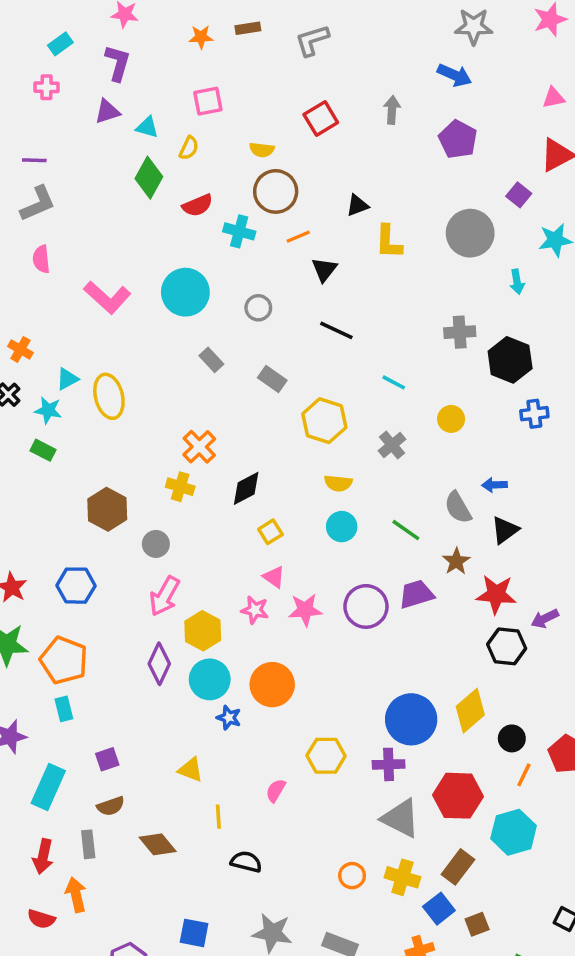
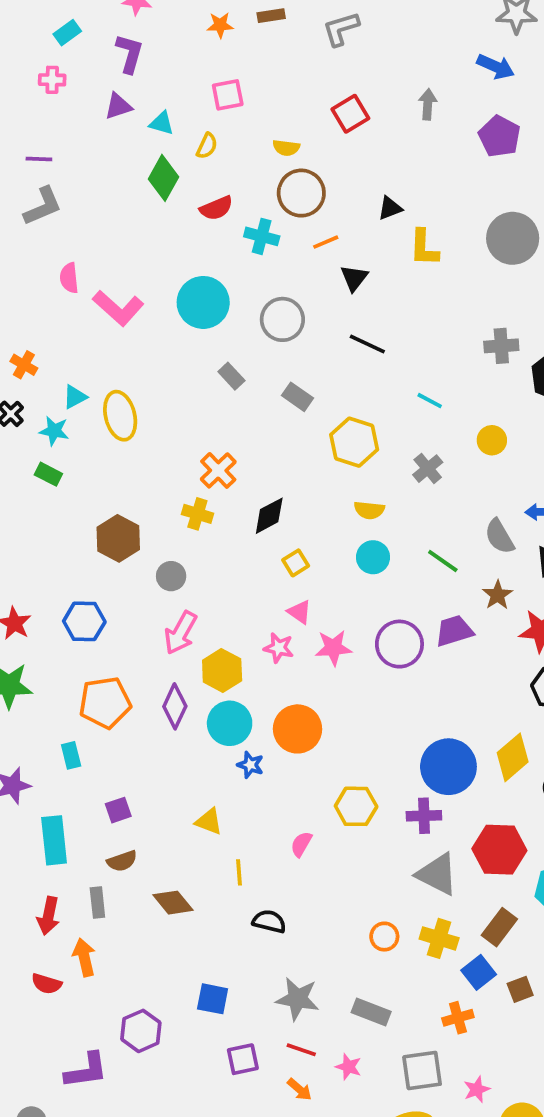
pink semicircle: (41, 259) -> (69, 278), moved
gray circle: (258, 308) -> (282, 319), size x1.5
orange pentagon: (64, 660) -> (105, 703), moved, turned -30
cyan rectangle: (48, 787) -> (54, 840), turned -30

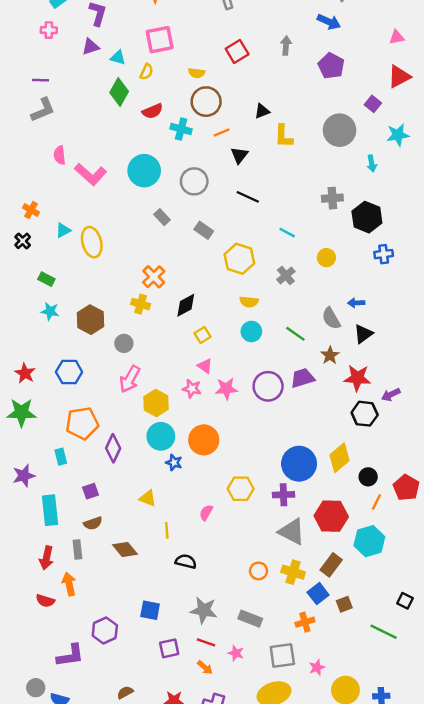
pink square: (228, 95) -> (160, 40), size x1.4
cyan star: (54, 431) -> (50, 311), moved
purple diamond: (175, 706) -> (113, 448), moved

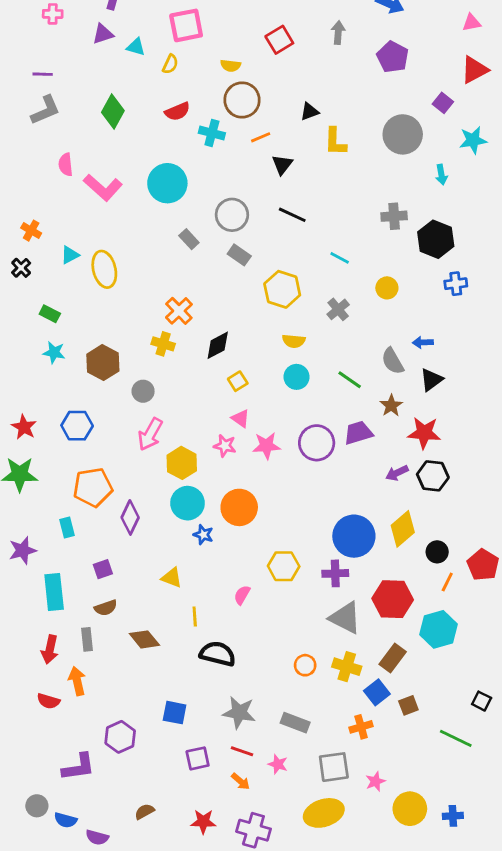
green diamond: (119, 92) -> (113, 111), moved
gray circle: (194, 181) -> (232, 215), moved
purple arrow: (391, 395) -> (397, 473), moved
black semicircle: (186, 561) -> (218, 654), size x1.4

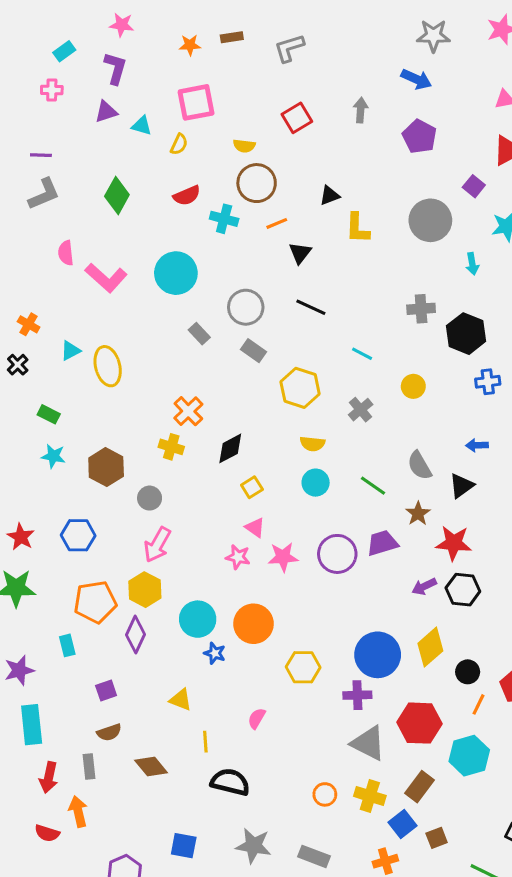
blue arrow: (423, 342) -> (477, 445), moved
yellow hexagon: (182, 463) -> (145, 590), moved
yellow hexagon: (284, 566) -> (303, 667), moved
cyan rectangle: (54, 592) -> (32, 725), moved

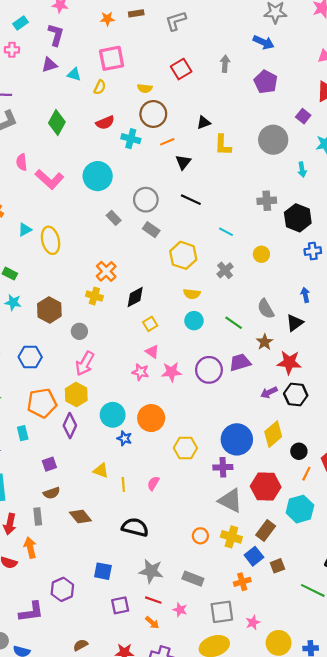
blue arrow: (477, 445) -> (305, 295), turned 80
yellow line: (205, 742) -> (123, 484), moved

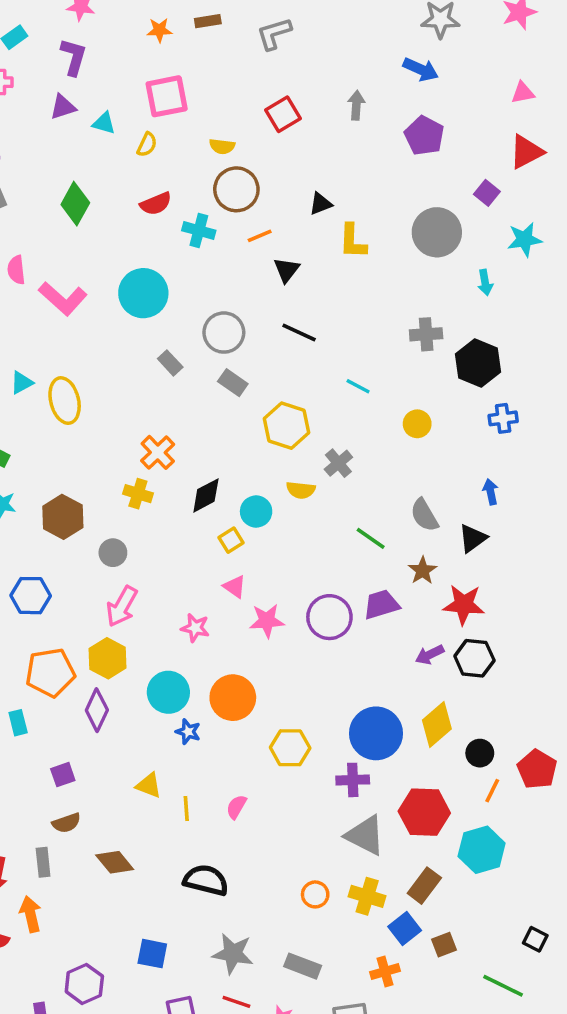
gray cross: (225, 270) -> (338, 463), moved
cyan circle: (194, 321) -> (256, 511), moved
pink star: (140, 372) -> (195, 628), moved

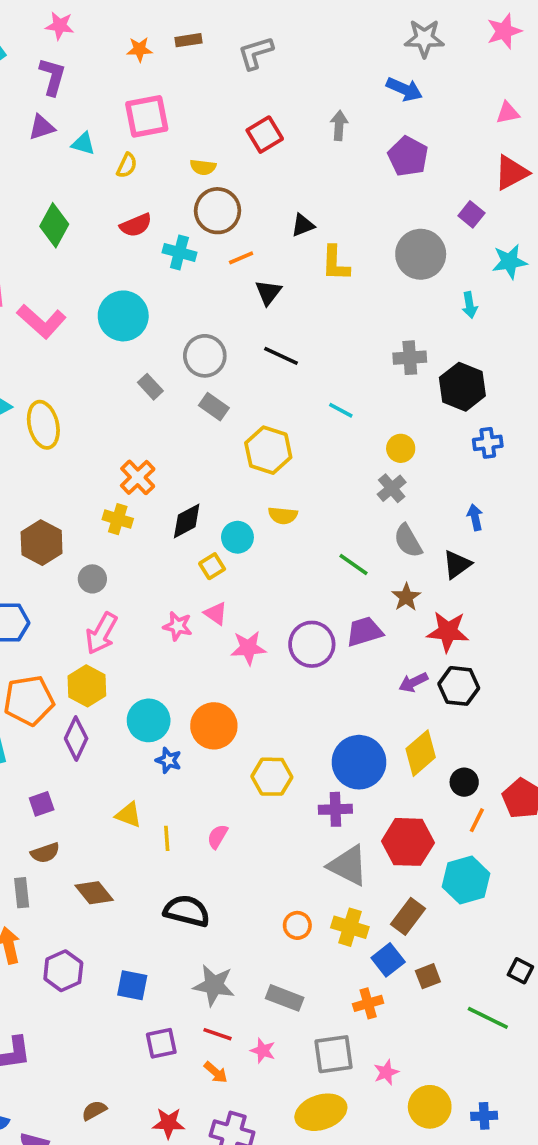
gray cross: (338, 463) -> (392, 488), moved
pink star: (195, 628) -> (178, 626), moved
purple hexagon: (84, 984) -> (63, 971), moved

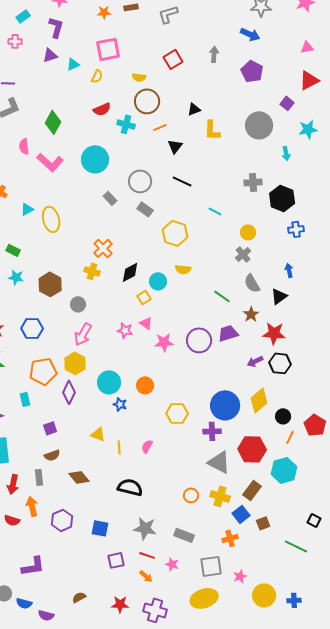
cyan triangle: (83, 144) -> (73, 64), turned -40
green diamond: (54, 225) -> (53, 122), moved
orange circle: (214, 726) -> (145, 385), size x0.7

